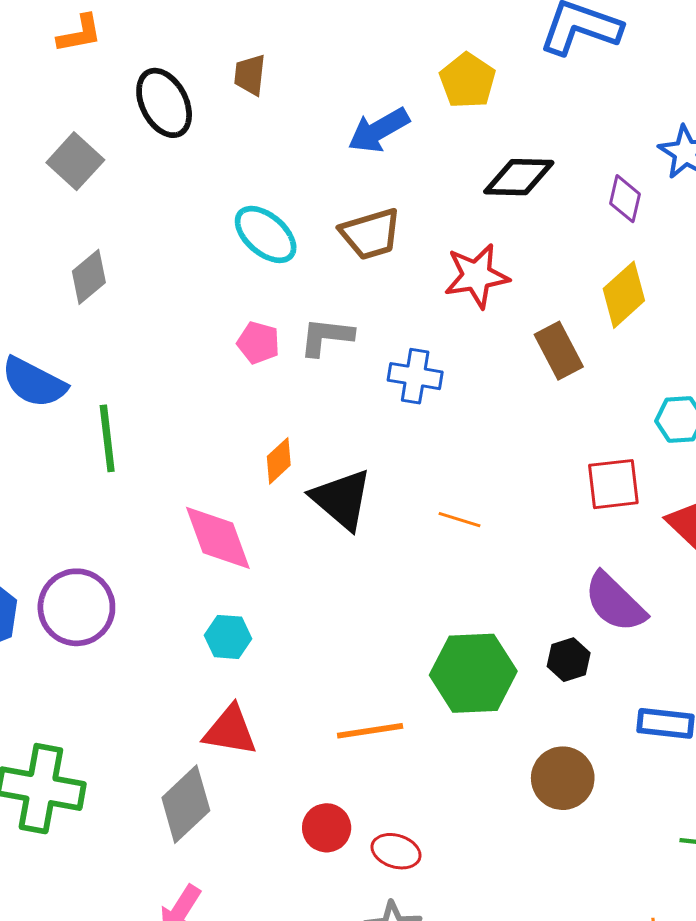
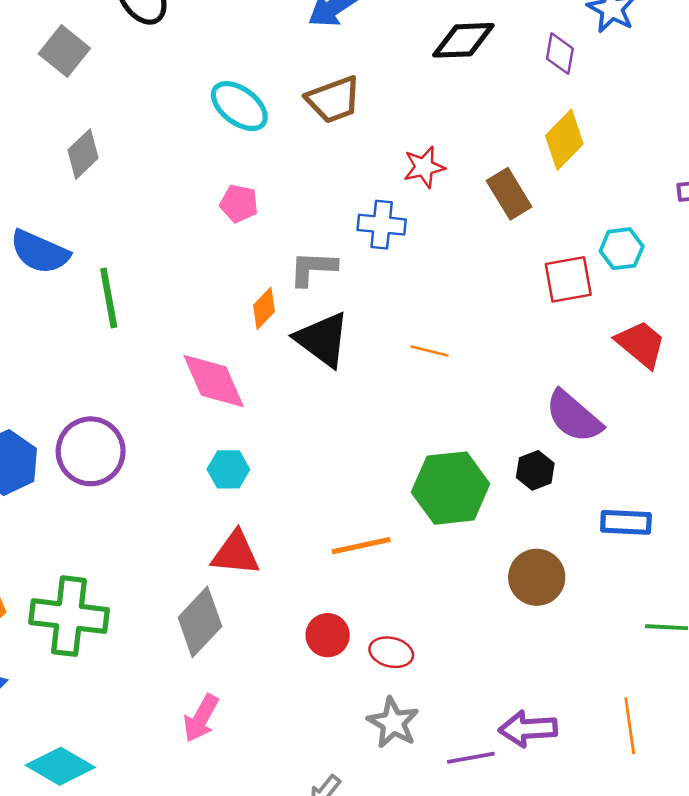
red star: (477, 276) -> (424, 167), moved, size x0.7
gray L-shape: (326, 337) -> (313, 268), moved
red square: (613, 484) -> (568, 279), moved

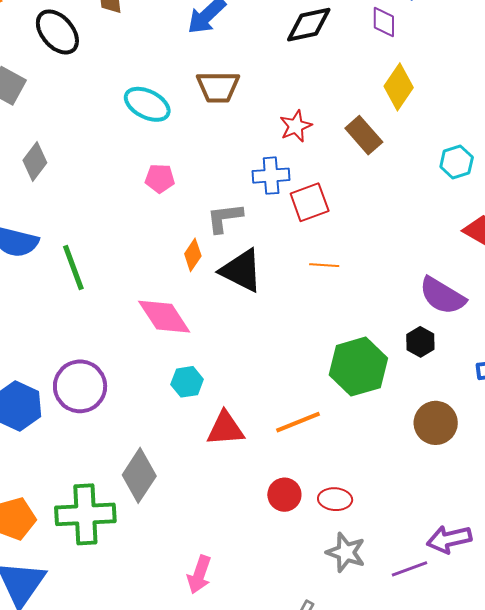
brown trapezoid: (334, 100) -> (218, 87), turned 30
red square: (568, 279) -> (310, 202), moved
red triangle: (236, 553) -> (225, 429), moved
gray diamond: (200, 622) -> (139, 475), moved

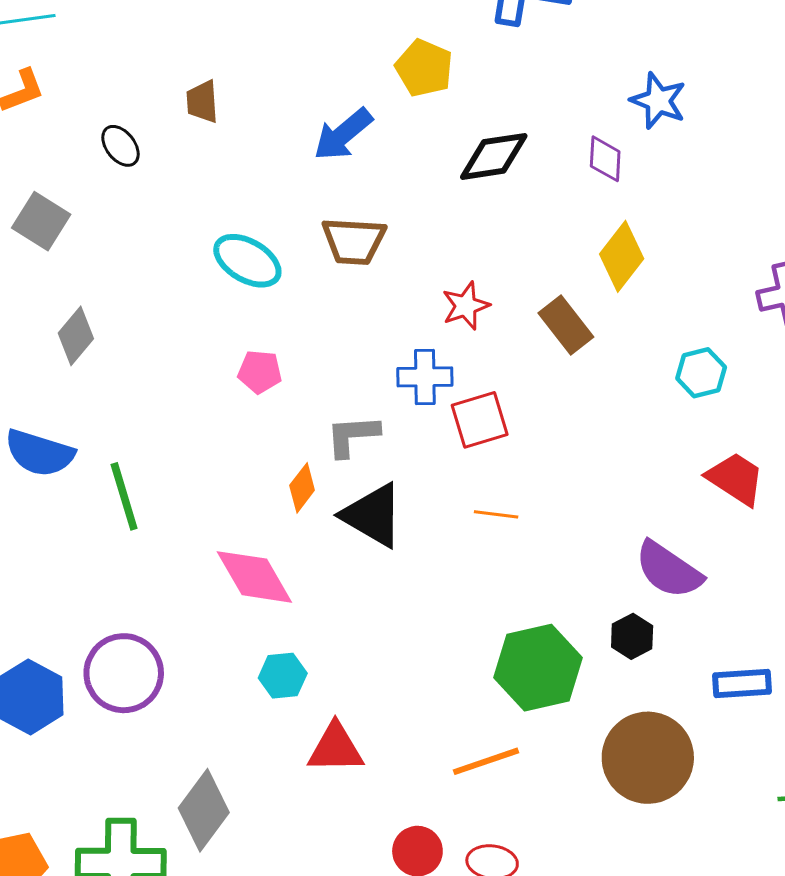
black ellipse: (57, 32) -> (120, 146), size x0.6
orange line: (298, 422) -> (486, 761), moved
brown circle: (436, 423) -> (648, 758), size x1.4

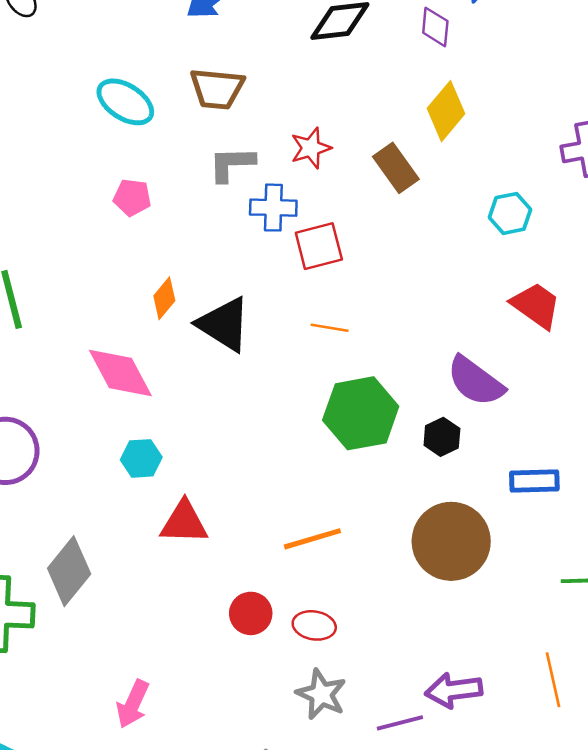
gray L-shape: (352, 436) -> (232, 164), moved
green hexagon: (538, 668) -> (361, 413), moved

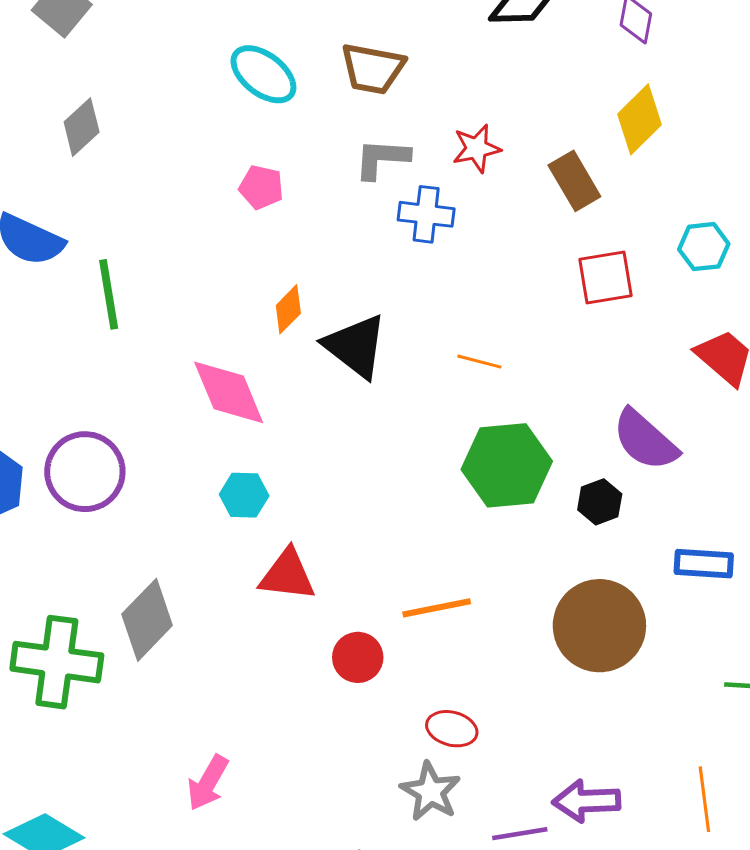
red square: (319, 246) -> (606, 278), moved
red circle: (251, 613) -> (358, 657), moved
red ellipse: (314, 625) -> (452, 729), moved

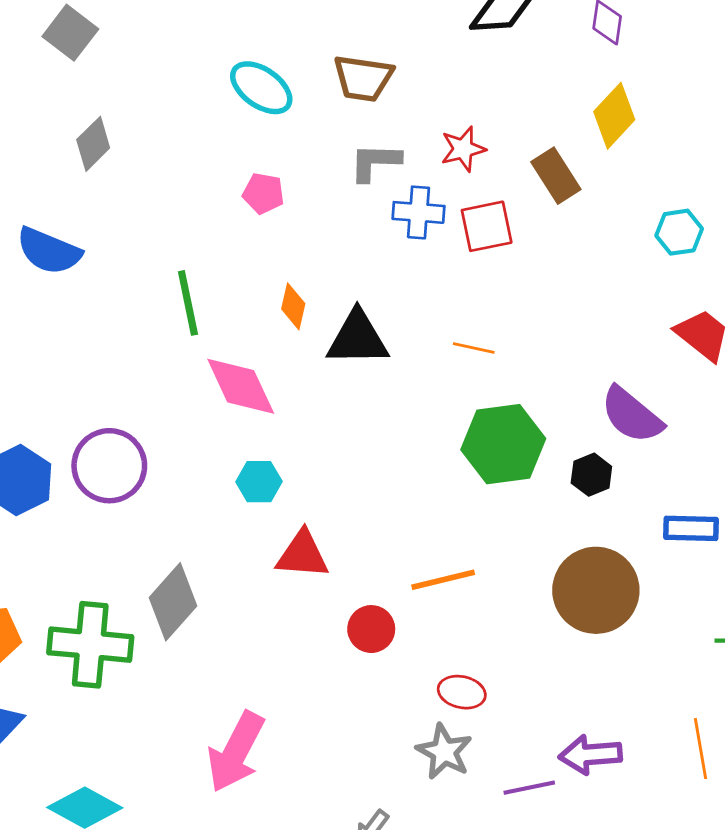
red square: (606, 278) -> (487, 226), moved
green line: (109, 294) -> (188, 303), moved
orange diamond: (288, 309) -> (293, 306), turned -30
black triangle: (356, 346) -> (358, 338), turned -36
pink arrow: (208, 783) -> (236, 752), size x1.5

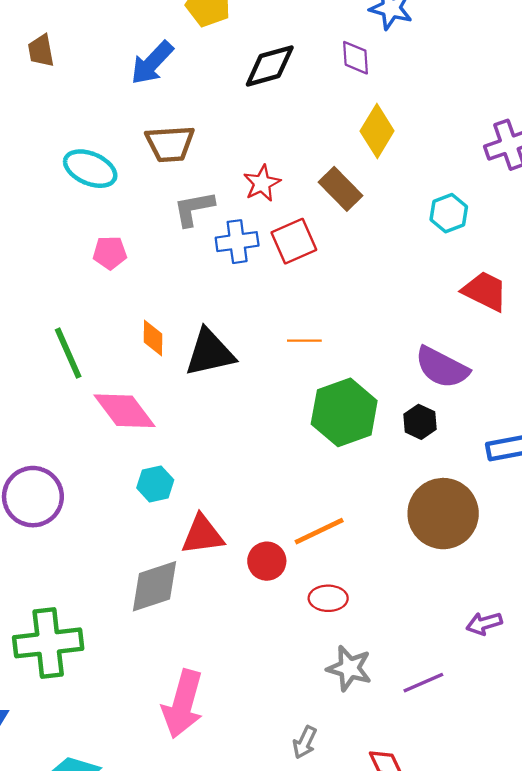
gray diamond: (173, 602) -> (154, 586), moved, turned 42
red circle: (371, 629) -> (267, 561), moved
red ellipse: (462, 692) -> (328, 598), moved
purple arrow: (590, 755) -> (484, 623), moved, size x0.7

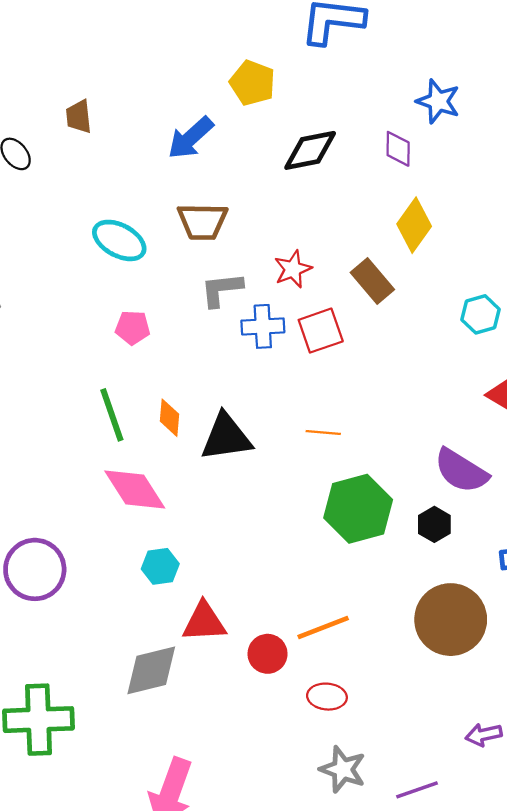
green line: (68, 353) -> (112, 415), moved

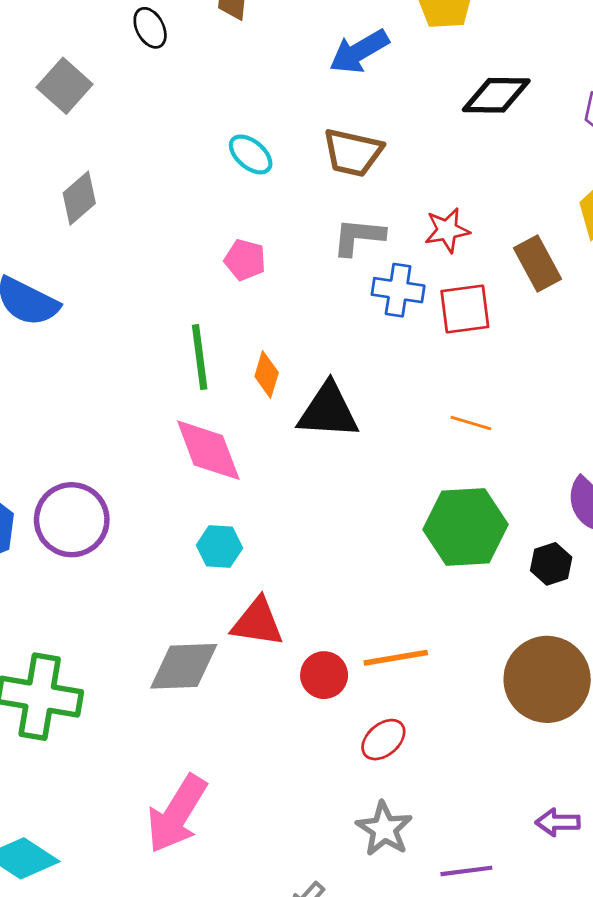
cyan ellipse: (119, 240) -> (251, 154), size x0.7
orange line: (323, 433) -> (471, 423), moved
red ellipse: (327, 697) -> (383, 740), turned -57

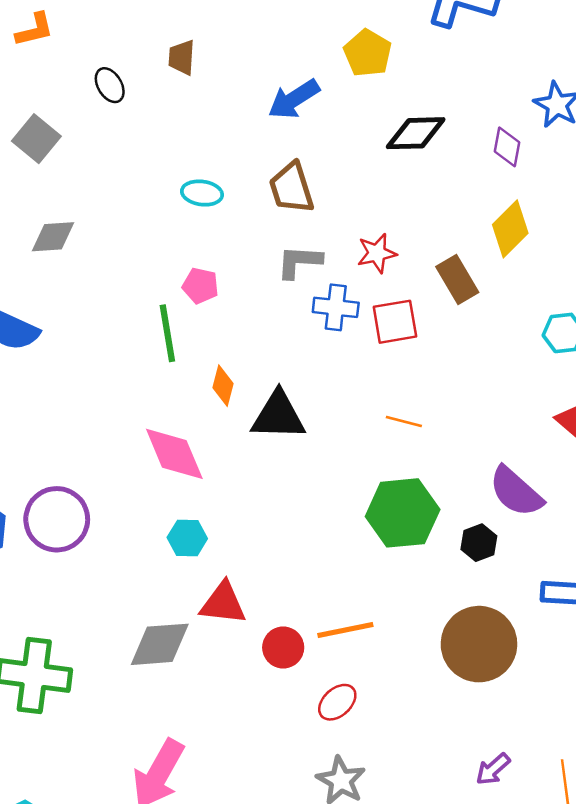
brown trapezoid: (353, 153) -> (292, 188), turned 62
cyan ellipse: (251, 154) -> (202, 193), turned -30
gray diamond: (79, 198) -> (53, 237), turned 39
green line: (200, 357) -> (167, 333), moved
purple arrow: (558, 822) -> (493, 769), turned -39

